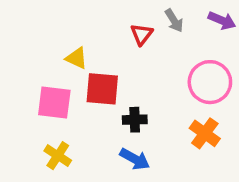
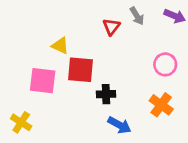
pink circle: (210, 82) -> (165, 64), size x0.7
yellow cross: (58, 156) -> (21, 122), moved
blue arrow: (135, 159) -> (119, 125), moved

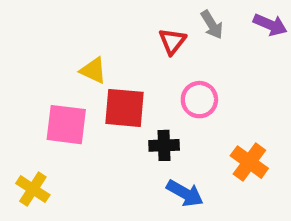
pink circle: (165, 64) -> (199, 100), moved

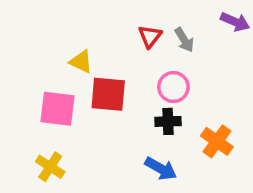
gray arrow: (212, 25) -> (184, 40), moved
black cross: (164, 145) -> (168, 121), moved
yellow cross: (33, 189) -> (50, 167), moved

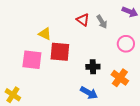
red triangle: (150, 36) -> (83, 20), turned -32
pink circle: (173, 87) -> (126, 44), moved
yellow cross: (50, 167) -> (13, 95), moved

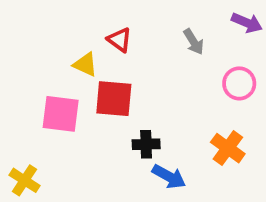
red triangle: (83, 20) -> (120, 40), moved
black cross: (93, 67) -> (146, 144), moved

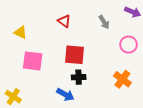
yellow triangle: (85, 64) -> (20, 32), moved
red square: (114, 99) -> (74, 55), moved
blue arrow: (169, 177) -> (65, 95), moved

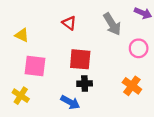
gray arrow: (104, 22) -> (112, 24), size x1.5
yellow cross: (13, 97) -> (21, 96), moved

